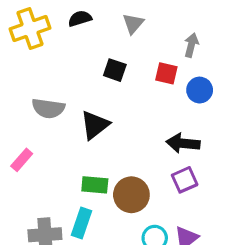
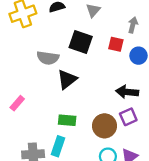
black square: (115, 70) -> (81, 42), size x1.5
gray semicircle: (48, 108) -> (48, 58), moved
brown circle: (131, 195) -> (104, 126), moved

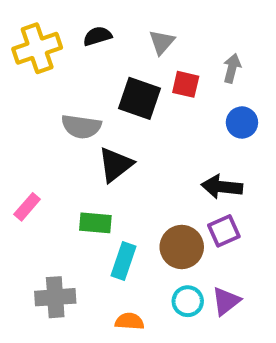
red square: (116, 44) -> (186, 84), moved
green rectangle: (67, 120) -> (95, 223), moved
cyan rectangle: (58, 146) -> (123, 261), moved

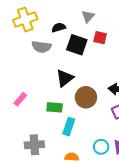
black semicircle: (97, 36) -> (59, 28), moved
gray semicircle: (81, 127) -> (41, 47), moved
brown circle: (182, 247) -> (86, 97), moved

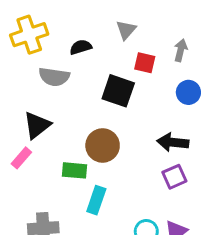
black square: (77, 45) -> (118, 91), moved
black triangle: (65, 78) -> (37, 125), moved
brown circle: (86, 97) -> (103, 145), moved

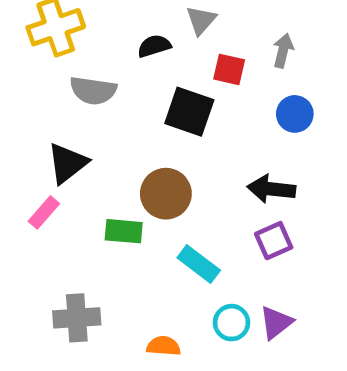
black semicircle: (81, 47) -> (154, 46), moved
cyan rectangle: (96, 200) -> (199, 264), moved, turned -72

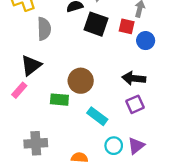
red square: (229, 69) -> (127, 26), moved
gray semicircle: (93, 91) -> (44, 29), turned -100
black square: (189, 112) -> (96, 24), moved

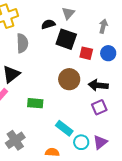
red square: (127, 26) -> (86, 53), moved
brown circle: (81, 81) -> (69, 79), moved
cyan rectangle: (97, 116) -> (64, 128), moved
gray cross: (36, 143) -> (15, 140), turned -30

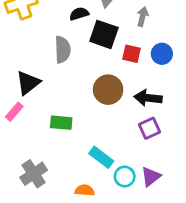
gray arrow: (103, 26) -> (143, 17), moved
gray semicircle: (22, 43) -> (63, 50), moved

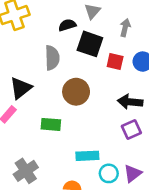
brown circle: (108, 90) -> (76, 92), moved
cyan rectangle: (101, 157) -> (87, 156), turned -40

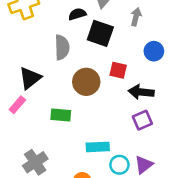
red square: (115, 62) -> (118, 70), moved

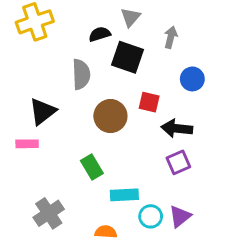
pink rectangle: (17, 105) -> (27, 144), turned 48
green rectangle: (61, 115) -> (92, 167), moved, turned 54

